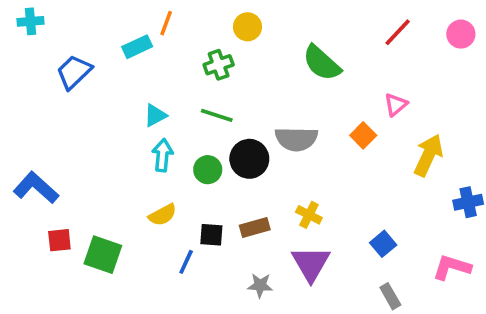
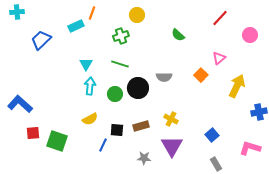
pink circle: (461, 34) -> (250, 35), moved
green semicircle: (322, 63) -> (178, 35), size x0.6
cyan triangle: (155, 115) -> (86, 64), turned -32
gray semicircle: (296, 139) -> (164, 77), size x0.7

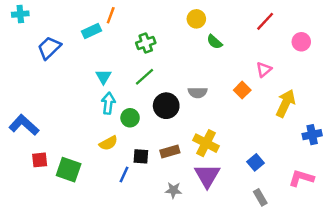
yellow circle: (137, 15) -> (196, 19), moved
green line: (120, 64) -> (145, 77), turned -60
green circle: (115, 94) -> (130, 118), moved
yellow cross: (171, 119) -> (206, 143), size x1.5

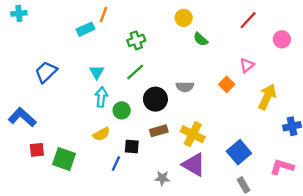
blue trapezoid: (49, 48) -> (46, 72), moved
brown rectangle: (170, 152) -> (159, 131), moved
blue square: (255, 162) -> (239, 152), size x1.5
purple triangle: (207, 176) -> (194, 165), turned -30

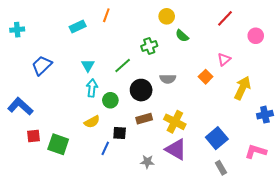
cyan cross: (19, 13) -> (17, 30), moved
orange line: (104, 14) -> (106, 15), moved
green cross: (136, 40) -> (149, 46), moved

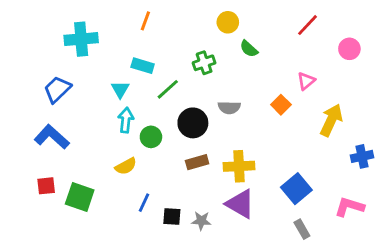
cyan rectangle: (78, 27) -> (143, 66), moved, turned 42
cyan cross: (17, 30) -> (81, 39), moved, size x1.6
blue L-shape: (20, 106) -> (52, 137), moved
yellow cross: (175, 122) -> (239, 166), turned -30
black square: (120, 133) -> (172, 217), moved

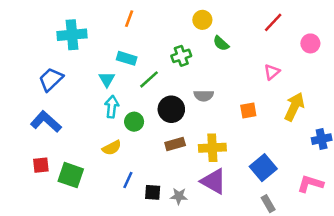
orange square: (281, 105) -> (248, 110), moved, turned 35

